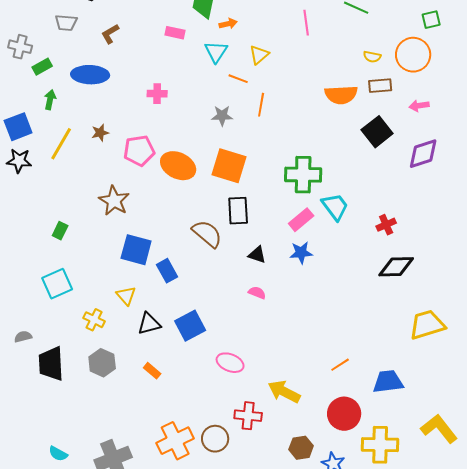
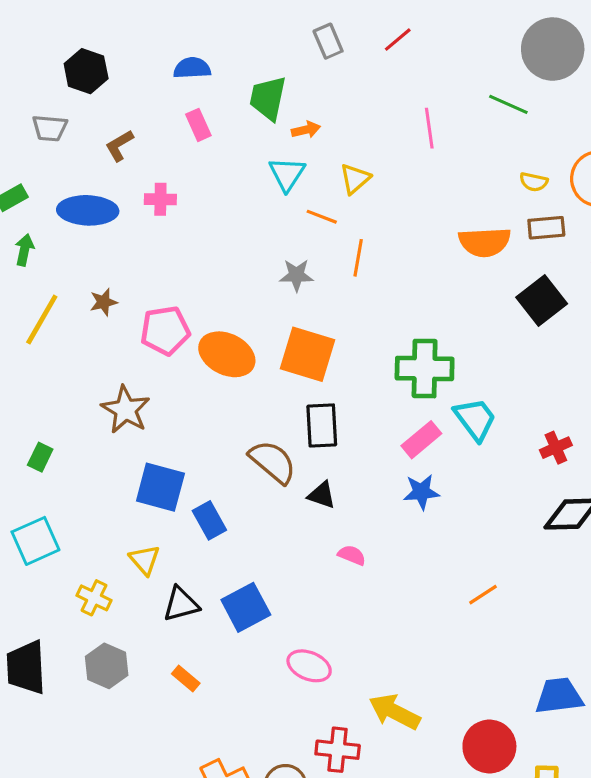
pink rectangle: (175, 33) -> (198, 125), moved, turned 54
pink cross: (157, 94) -> (160, 199), moved
black triangle: (257, 255) -> (322, 495), moved
orange line: (340, 365) -> (483, 595), moved

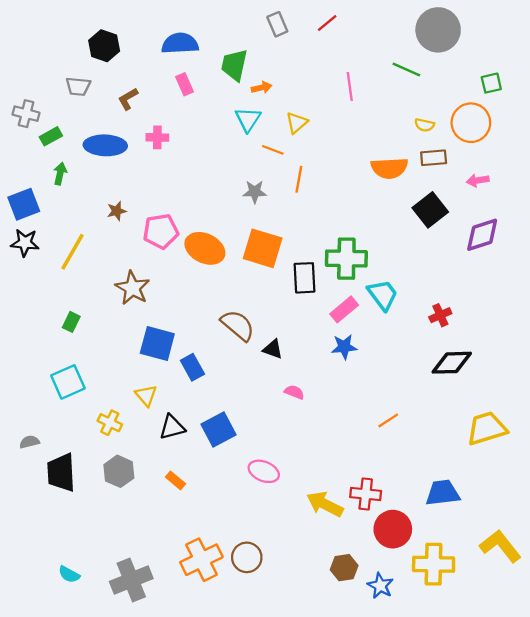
blue semicircle: (192, 68) -> (180, 43), size x1.4
yellow line: (42, 319) -> (72, 252), moved
black rectangle: (322, 425) -> (305, 278), moved
red cross: (338, 750) -> (366, 494), moved

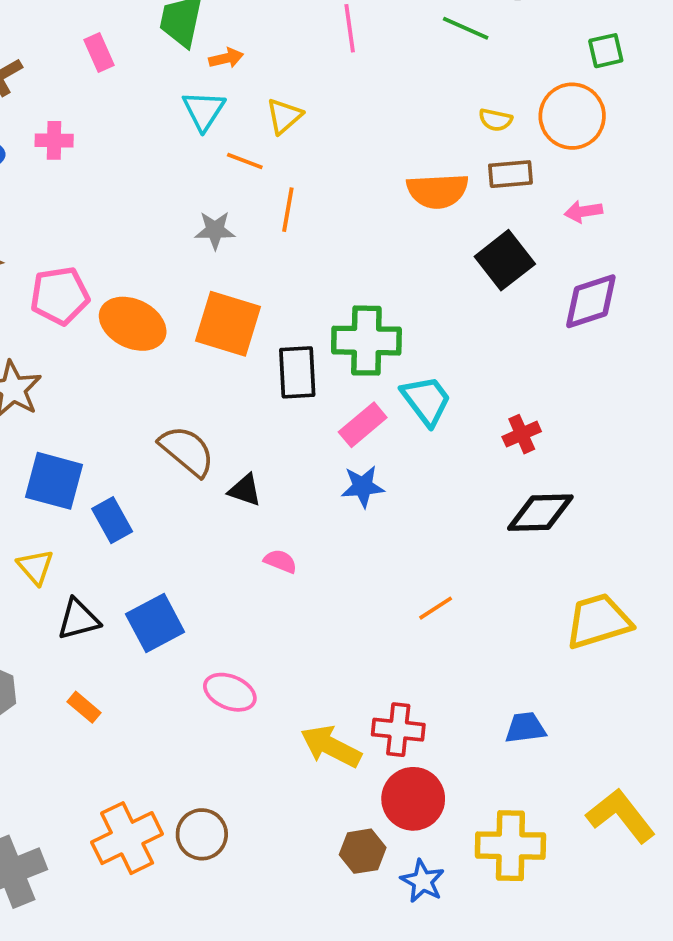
pink line: (350, 86) -> (350, 28), moved
blue trapezoid: (443, 493) -> (525, 728), size x0.7
red circle: (393, 529) -> (413, 799), moved

